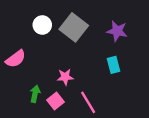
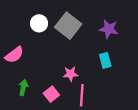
pink star: (65, 77) -> (70, 74), moved
green arrow: (35, 94) -> (23, 87), moved
pink line: (88, 102) -> (82, 95), turned 35

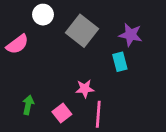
white circle: (39, 23) -> (43, 15), moved
pink semicircle: (14, 55) -> (17, 44), moved
cyan rectangle: (105, 60) -> (120, 62), moved

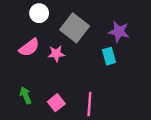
pink semicircle: (17, 44) -> (29, 48), moved
pink star: (85, 89) -> (56, 54), moved
green arrow: (28, 105) -> (26, 95), turned -35

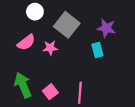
green arrow: (26, 95) -> (23, 85), size x1.6

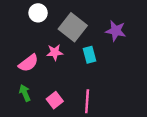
pink semicircle: (26, 42) -> (28, 63), moved
cyan rectangle: (97, 50) -> (89, 55), moved
green arrow: (23, 85) -> (25, 93), size x0.6

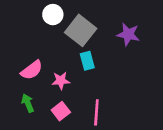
white circle: (38, 13) -> (53, 15), moved
pink star: (55, 52) -> (61, 81), moved
cyan rectangle: (89, 55) -> (87, 61), moved

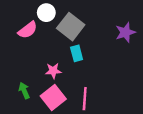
purple star: (128, 34) -> (125, 32), moved, turned -30
pink semicircle: (32, 70) -> (28, 30), moved
pink square: (61, 111) -> (53, 98), size x1.5

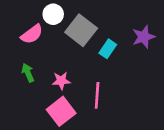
cyan rectangle: (77, 53) -> (108, 49), moved, turned 49
green arrow: (24, 91) -> (28, 73), moved
pink line: (85, 99) -> (97, 95), moved

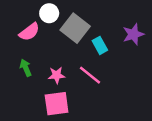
cyan rectangle: (108, 49) -> (100, 45), turned -63
pink line: (97, 95) -> (90, 75), moved, turned -55
pink square: (61, 111) -> (57, 104), turned 30

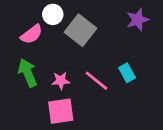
purple star: (133, 34) -> (138, 20), moved
cyan rectangle: (100, 45) -> (127, 73), moved
green arrow: (26, 68) -> (28, 73), size x1.5

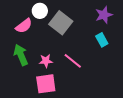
cyan rectangle: (127, 73) -> (102, 40), moved

